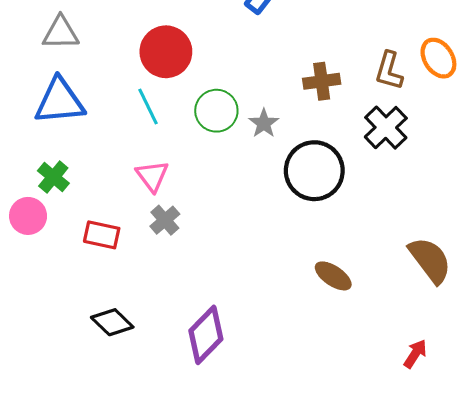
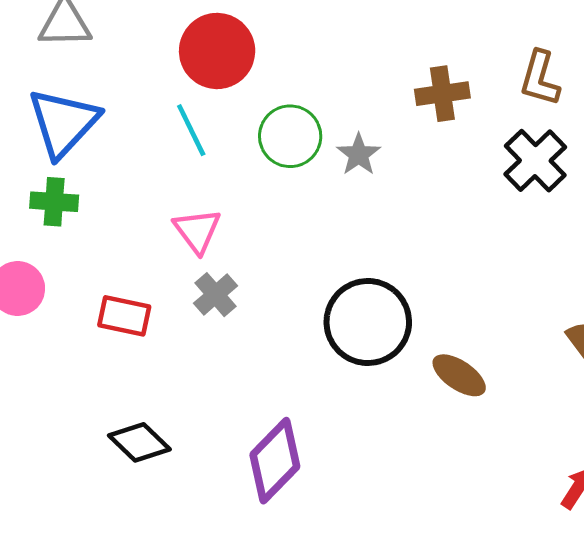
blue triangle: (60, 101) -> (63, 123), turned -42
black circle: (314, 171) -> (368, 322), moved
green cross: (53, 177) -> (54, 202), moved, turned -36

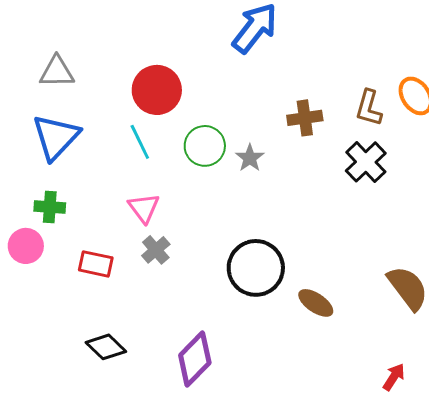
green cross: (54, 202) -> (50, 207), moved

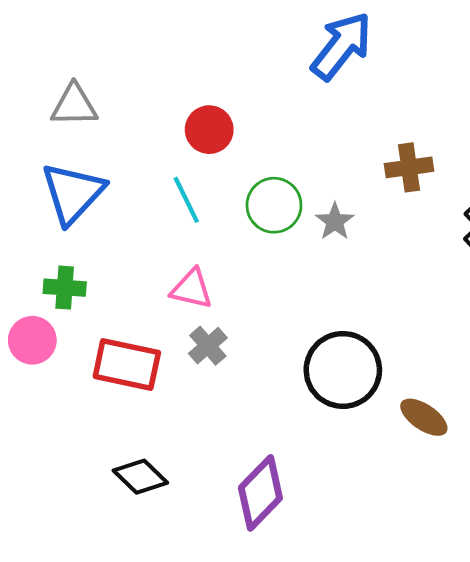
red circle: (157, 90) -> (209, 130), size x0.7
pink triangle: (144, 208) -> (192, 289), turned -40
red rectangle: (96, 264) -> (127, 365), size x1.4

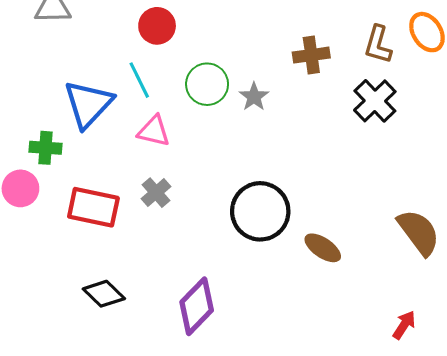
blue triangle: (73, 193) -> (88, 104), moved
pink triangle: (192, 289) -> (154, 131), moved

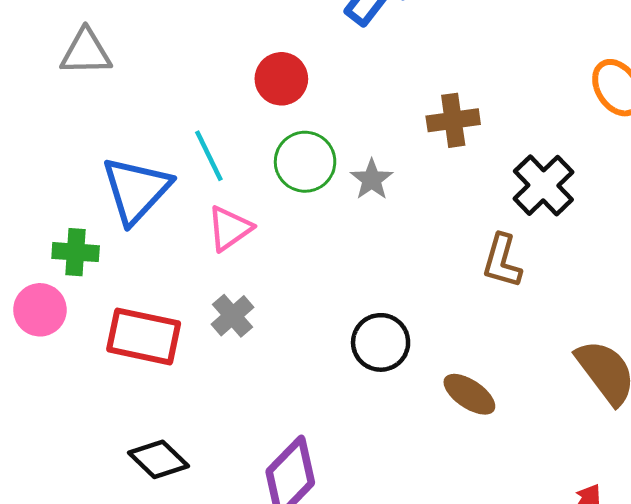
red circle: (157, 26) -> (281, 79), moved
brown L-shape: (378, 45) -> (502, 261), moved
pink triangle: (154, 131) -> (230, 228), turned -48
black circle: (260, 211) -> (381, 342), size x0.7

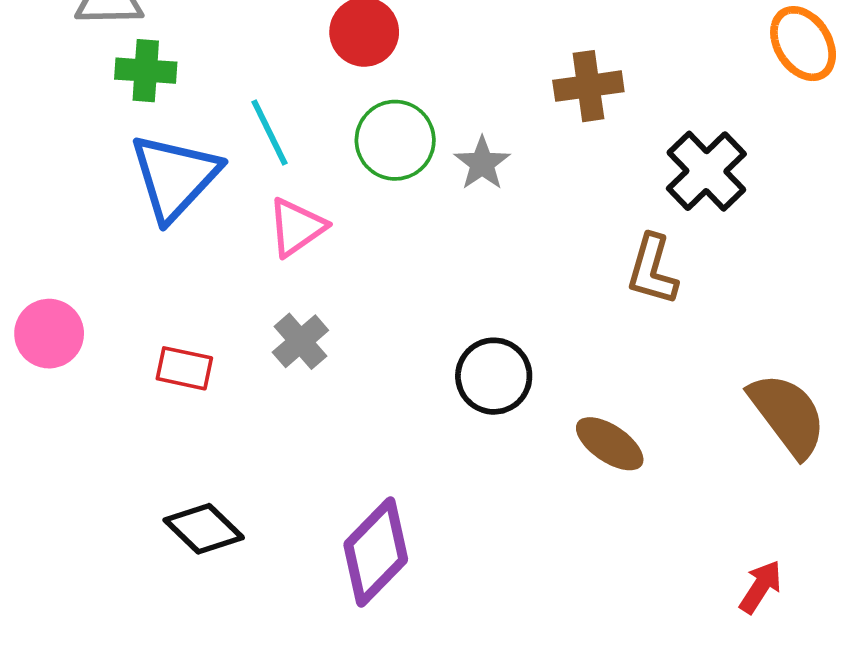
green cross: (76, 252) -> (146, 71), moved
red rectangle: (144, 336) -> (184, 368), size x0.6

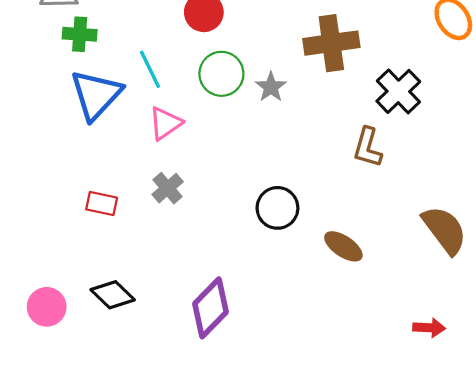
brown cross: (588, 86) -> (331, 43), size x1.4
pink circle: (49, 334) -> (47, 307), moved
red arrow: (761, 587) -> (429, 328), turned 60

